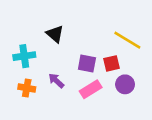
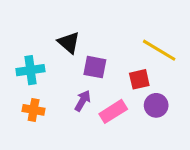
purple square: (87, 63) -> (95, 67), moved
purple arrow: (56, 81) -> (83, 101), moved, turned 77

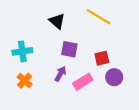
black triangle: (69, 43) -> (57, 21), moved
yellow line: (159, 50) -> (99, 17), moved
orange cross: (34, 110) -> (25, 81), turned 32

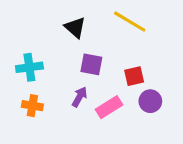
orange cross: (25, 81) -> (32, 106), turned -32

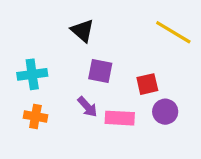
yellow line: (130, 22) -> (173, 32), moved
purple arrow: (80, 97) -> (87, 107), turned 108
pink rectangle: (109, 107) -> (120, 118), turned 35

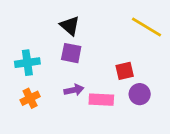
purple square: (100, 71) -> (71, 53), moved
purple arrow: (87, 107) -> (74, 90), turned -60
orange cross: (35, 116) -> (30, 98), turned -36

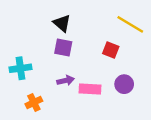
cyan cross: (27, 63) -> (20, 68), moved
red square: (125, 71) -> (111, 50), moved, turned 35
orange cross: (30, 98) -> (34, 102), moved

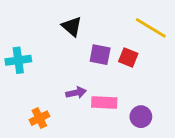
purple square: (63, 48) -> (100, 55), moved
cyan cross: (20, 68) -> (18, 60), moved
purple circle: (124, 84) -> (141, 117), moved

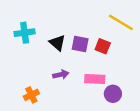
black triangle: (72, 26) -> (57, 43), moved
cyan cross: (18, 60) -> (25, 33), moved
pink rectangle: (104, 103) -> (95, 79), moved

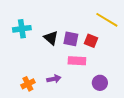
purple arrow: (61, 75) -> (54, 79), moved
pink rectangle: (95, 79) -> (77, 61), moved

